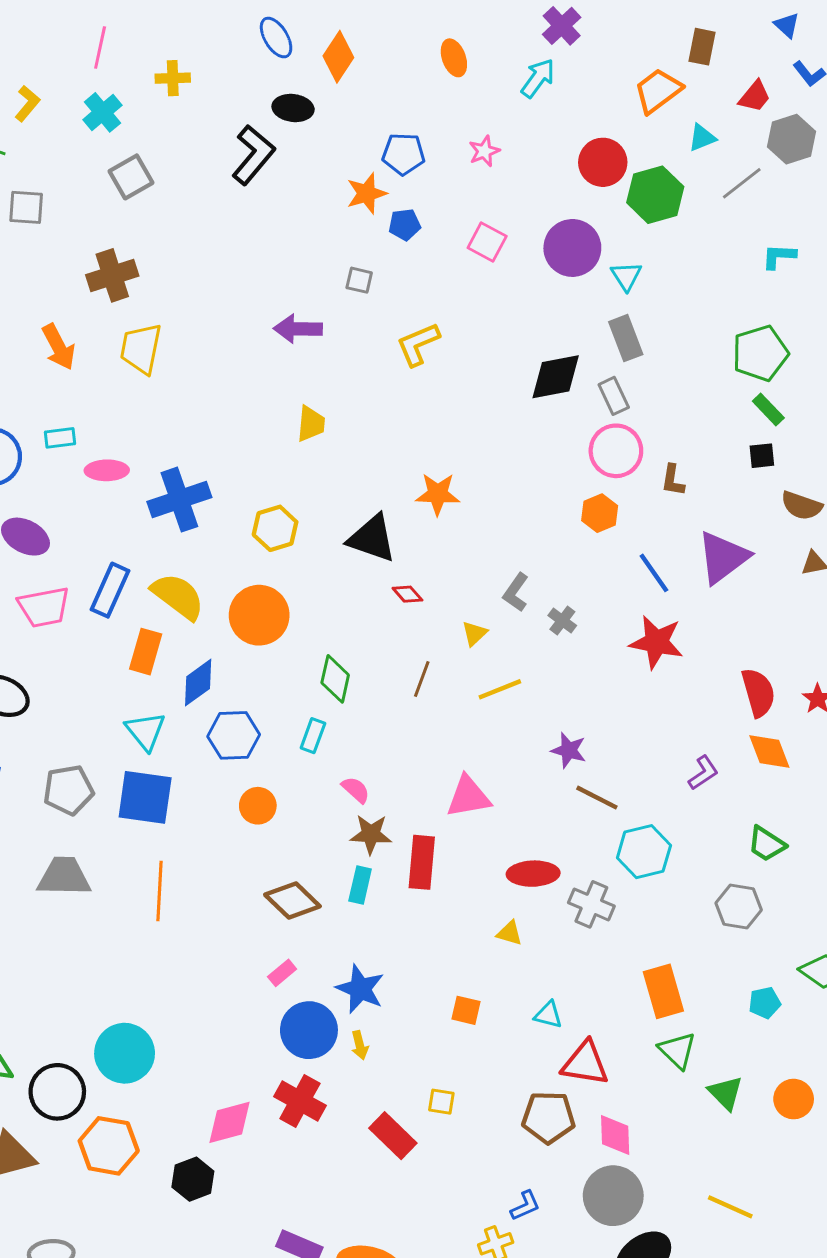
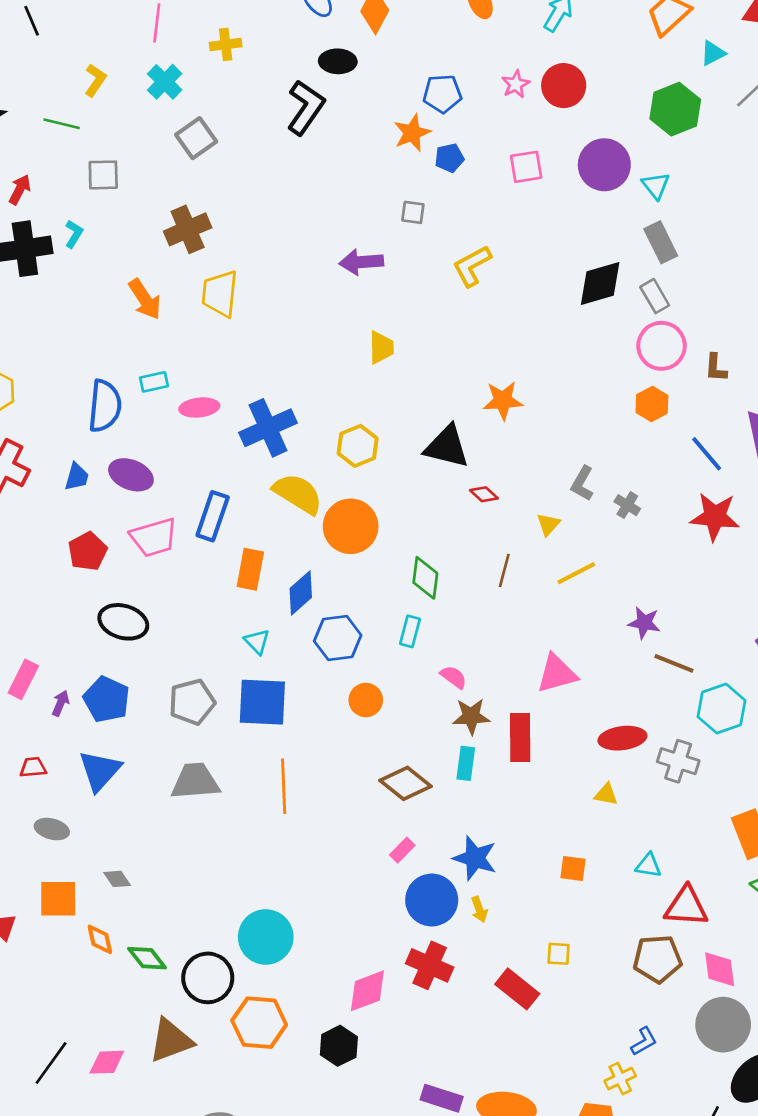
red circle: (603, 162) -> (564, 86), moved
pink square: (487, 242) -> (526, 167), turned -32
yellow semicircle: (178, 596) -> (298, 494), moved
cyan triangle: (145, 731) -> (257, 642), size x0.7

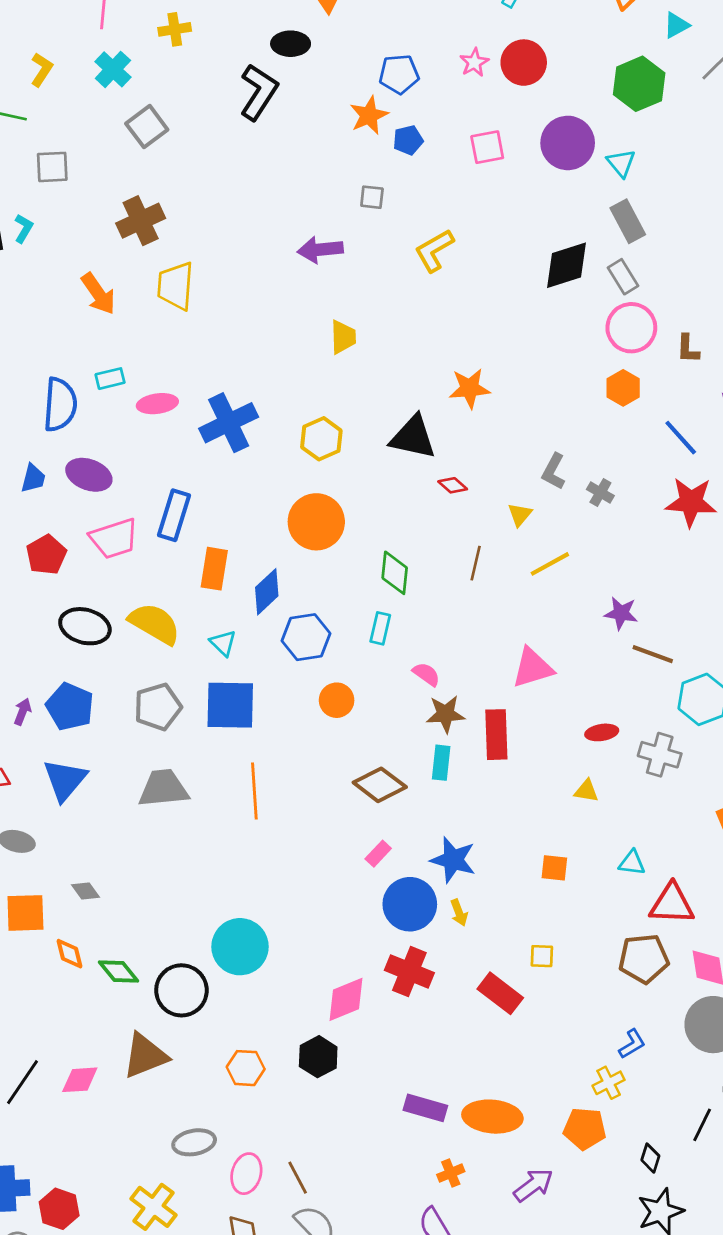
yellow semicircle: (298, 494) -> (155, 624), moved
red ellipse: (622, 738) -> (602, 732), size x0.7
orange hexagon: (259, 1023) -> (246, 1068), moved, size x0.7

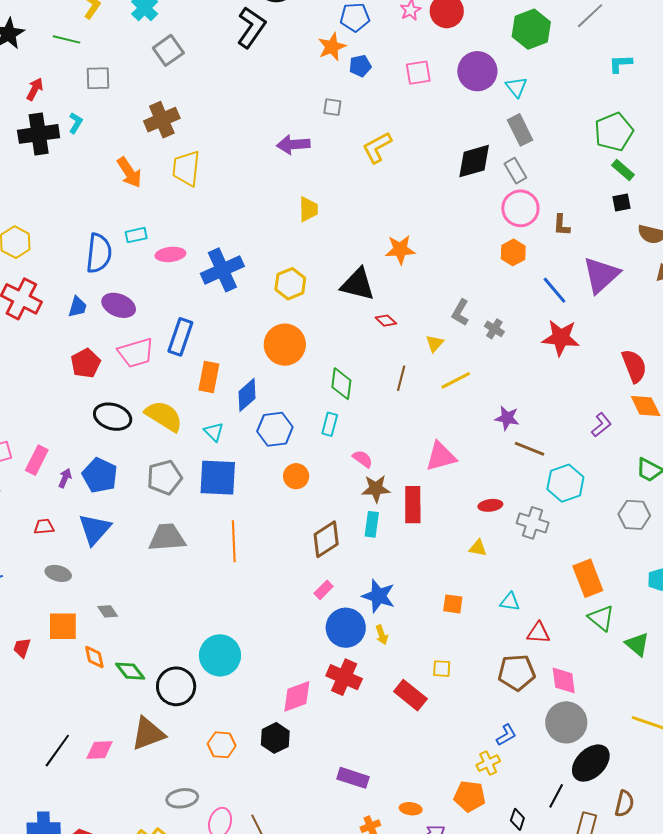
brown diamond: (380, 785) -> (326, 539), turned -72
red triangle: (672, 904) -> (538, 633), size x0.7
orange ellipse: (492, 1117) -> (411, 809), moved, size x0.5

